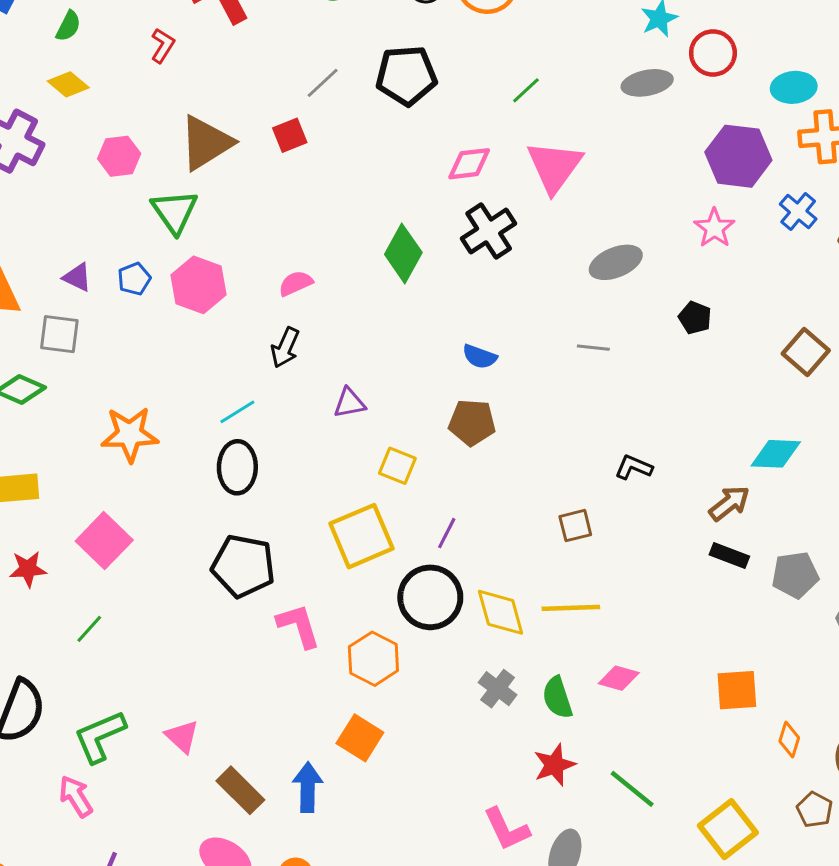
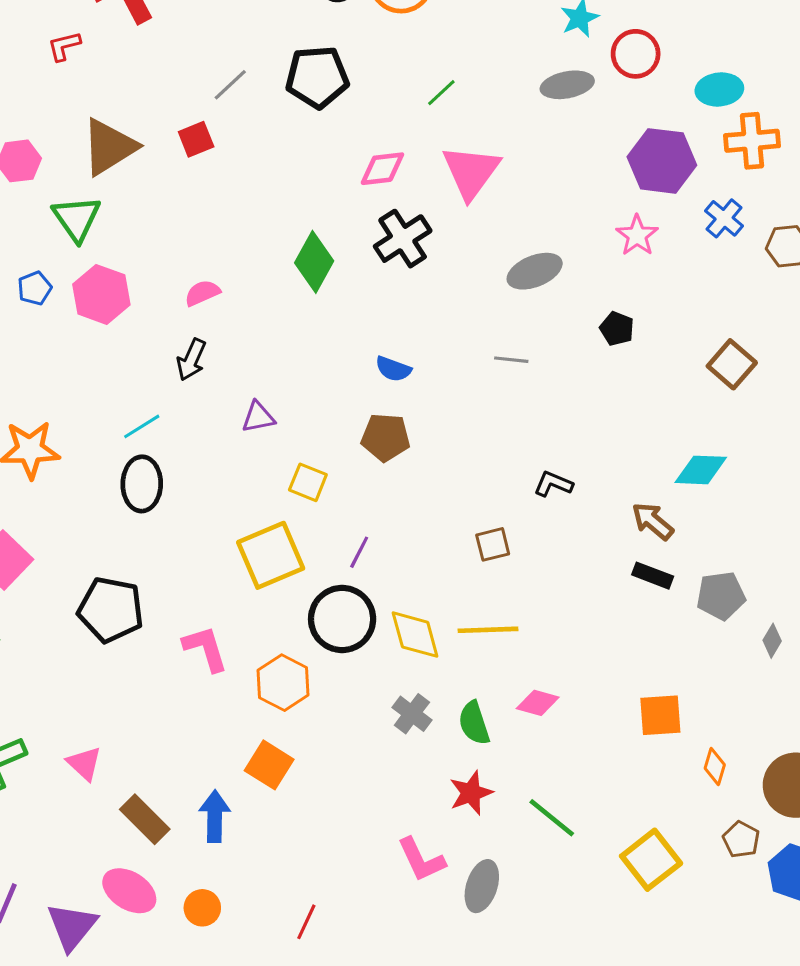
red L-shape: (163, 46) -> (64, 46), turned -136
brown arrow: (729, 503) -> (653, 521), turned -102
black pentagon: (243, 566) -> (111, 610), moved

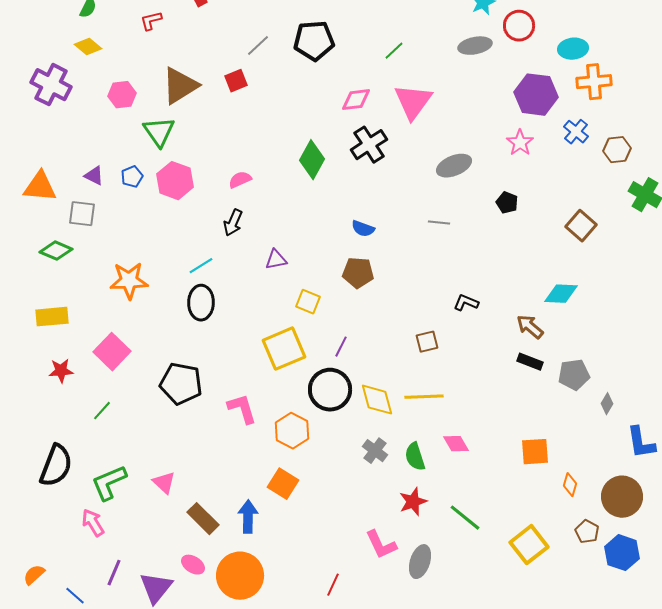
pink diamond: (538, 703) -> (456, 444), turned 44
pink ellipse: (129, 891) -> (193, 565), size x0.7
orange circle: (202, 908) -> (240, 576), size x2.0
red line: (306, 922) -> (333, 585), moved

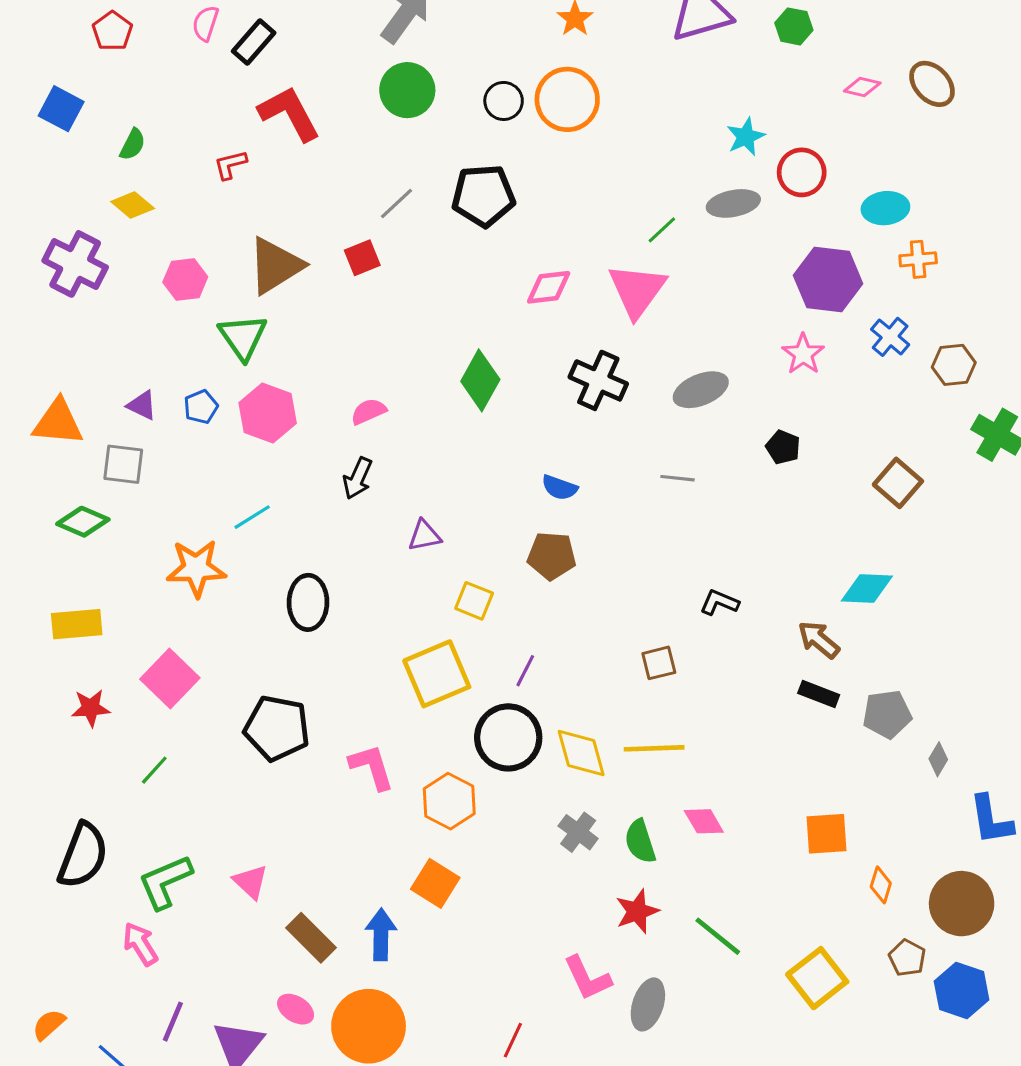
green line: (394, 51) -> (662, 230), moved
orange cross: (594, 82) -> (918, 259), size x0.7
black cross: (369, 145) -> (598, 380), moved, turned -33
cyan line: (201, 266) -> (252, 517), moved

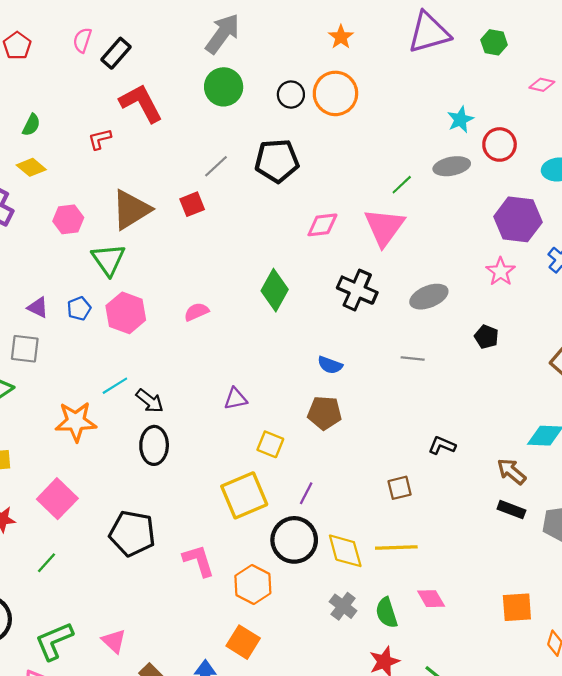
black arrow: (358, 478) -> (150, 401), moved, turned -76

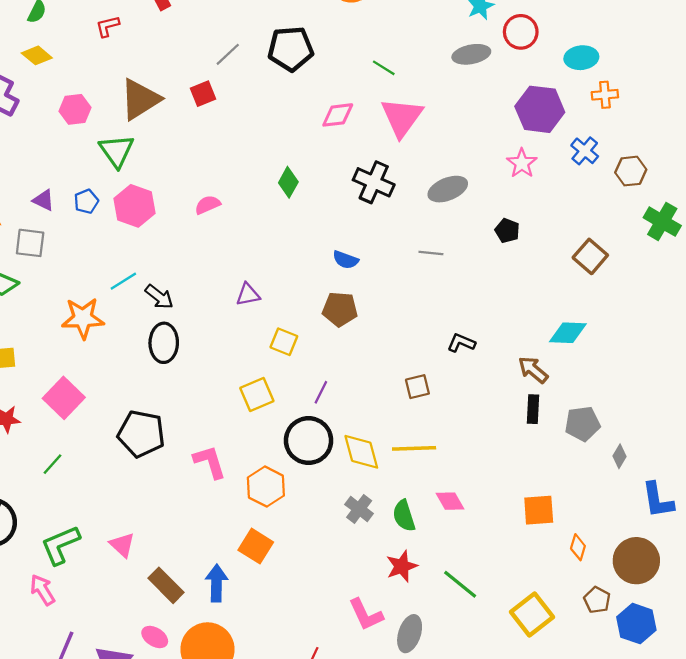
green line: (402, 185) -> (384, 68), moved, turned 75
green diamond: (275, 290) -> (288, 182), size x0.7
yellow square: (244, 495) -> (257, 394), size x0.7
black rectangle: (511, 510) -> (533, 409), turned 72

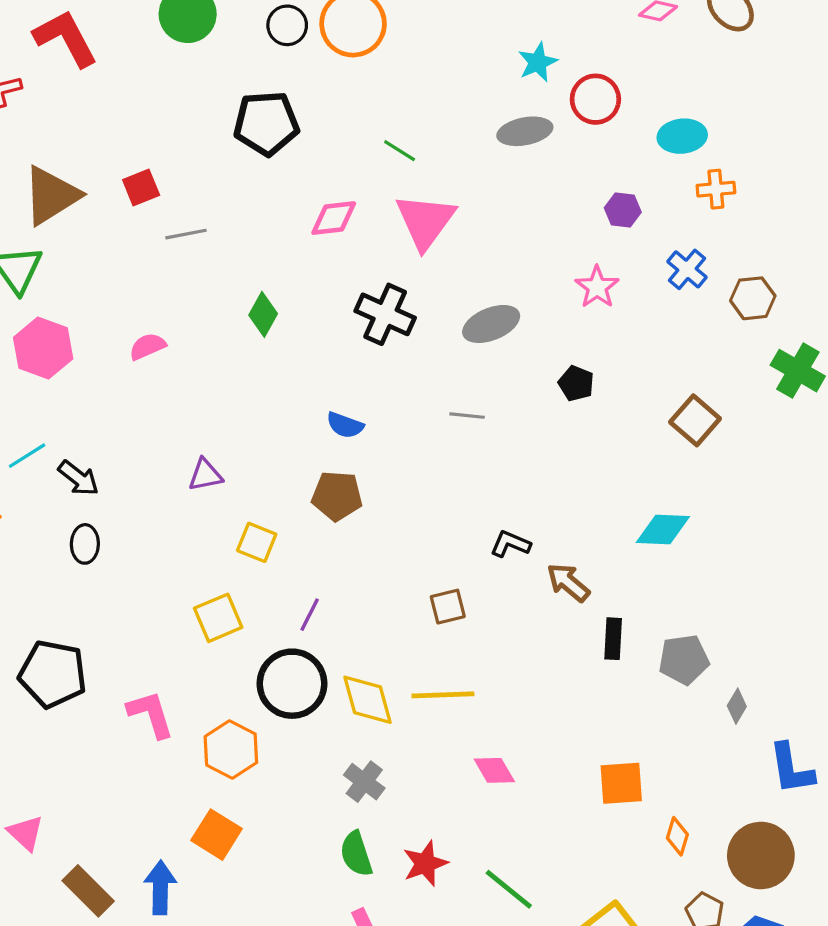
gray line: (228, 54) -> (186, 234), moved, turned 32
purple hexagon: (540, 109) -> (623, 210), size x0.5
black ellipse: (164, 343) -> (85, 544), size x0.7
brown arrow: (533, 370) -> (568, 583), moved
green semicircle: (404, 516) -> (356, 854), moved

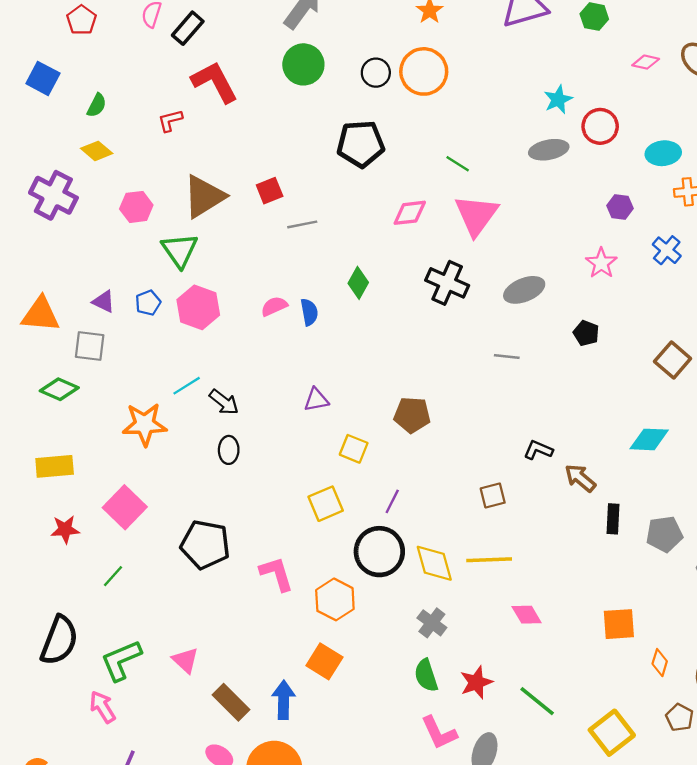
blue semicircle: (345, 425) -> (309, 312), moved, turned -120

